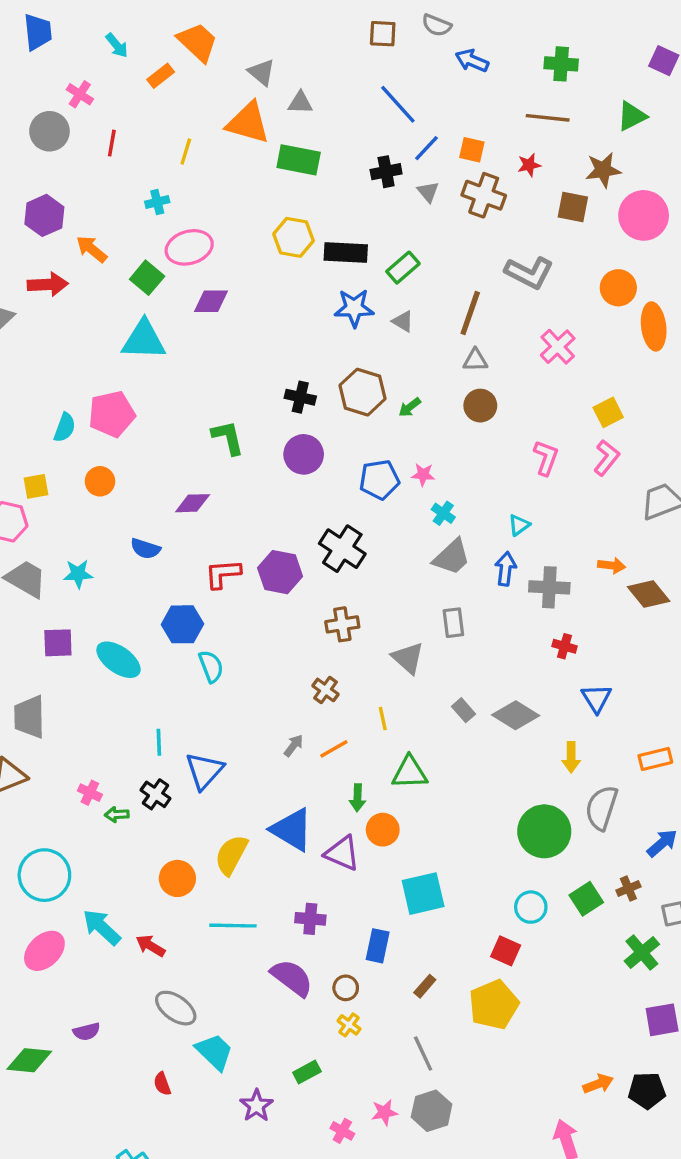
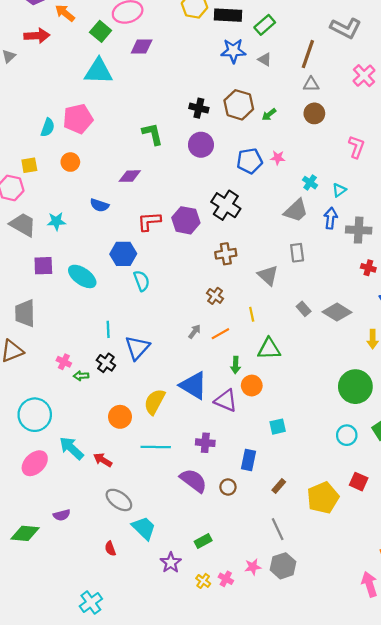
cyan cross: (443, 513) -> (310, 183), moved
cyan square: (423, 894) -> (278, 427), size x0.6
red square: (506, 951) -> (359, 482), moved
yellow cross: (349, 1025) -> (203, 581), moved

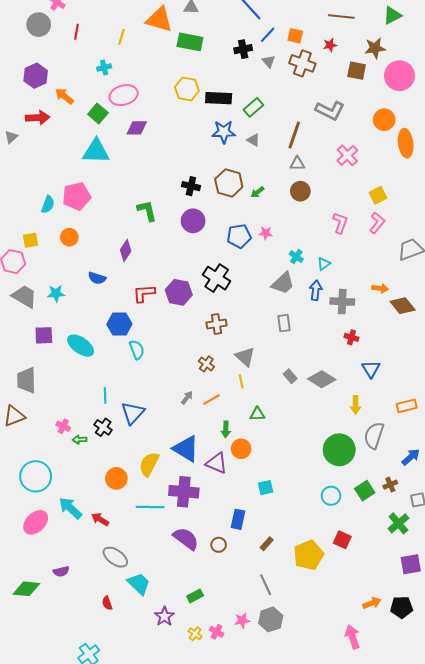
purple diamond: (130, 176) -> (126, 250), turned -55
gray triangle: (268, 275) -> (245, 357), moved
green triangle: (269, 349) -> (257, 414), size x0.7
purple cross: (205, 443) -> (184, 492), moved, size x1.6

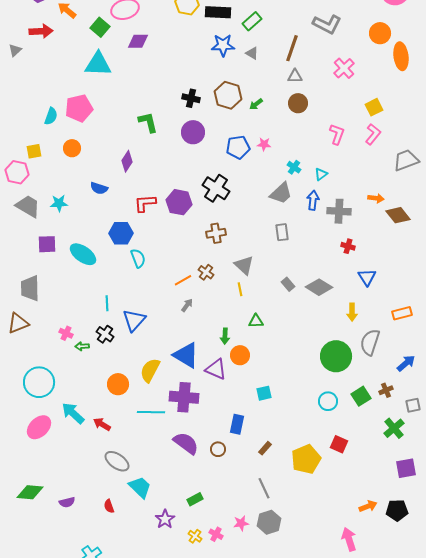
orange line: (211, 400) -> (183, 280), moved
purple semicircle: (61, 571) -> (67, 502), moved

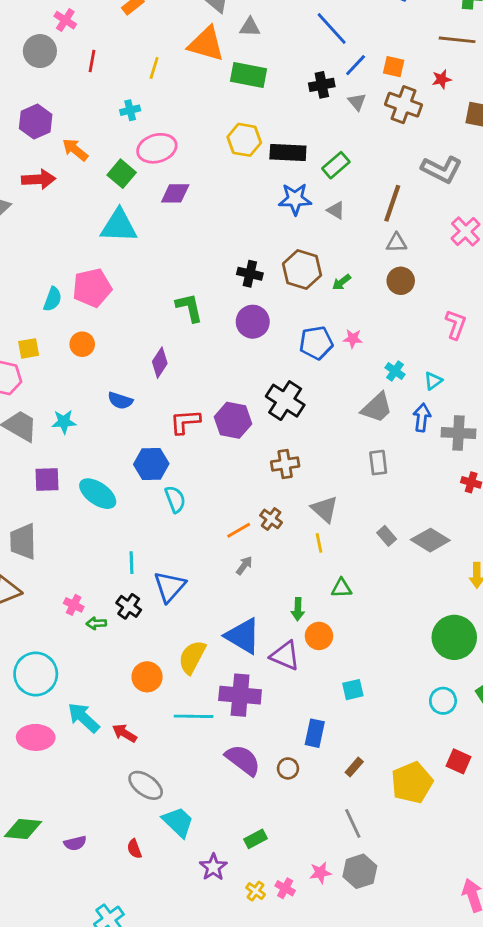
pink ellipse: (39, 427) -> (36, 737), turned 45

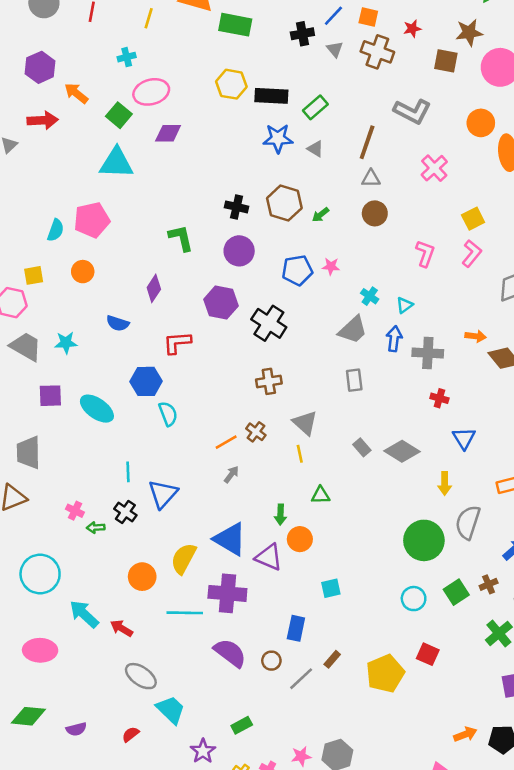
purple hexagon: (233, 420) -> (221, 303), moved
pink ellipse: (36, 737) -> (40, 650), moved
gray line: (353, 823) -> (301, 679), moved, turned 72
red semicircle: (134, 849) -> (131, 734), turned 72

